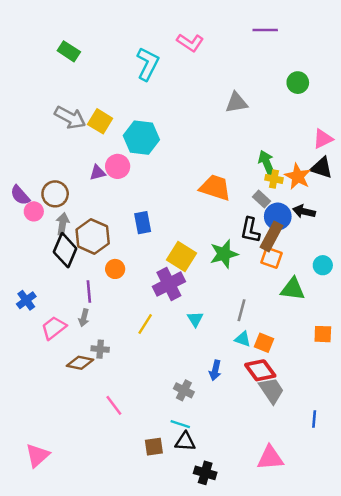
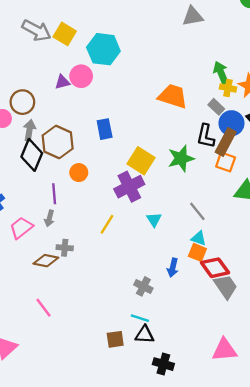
gray line: (241, 310) -> (197, 211), turned -54
orange square: (264, 343) -> (197, 252), moved
pink line: (114, 405) -> (44, 308), moved

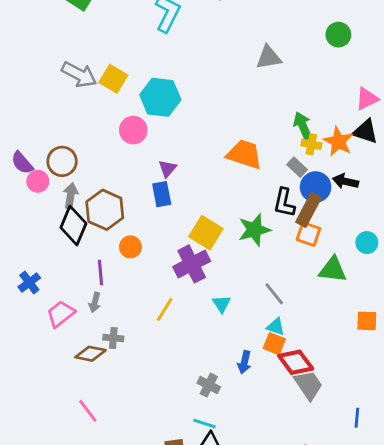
purple triangle: (62, 82) -> (167, 169), moved, turned -35

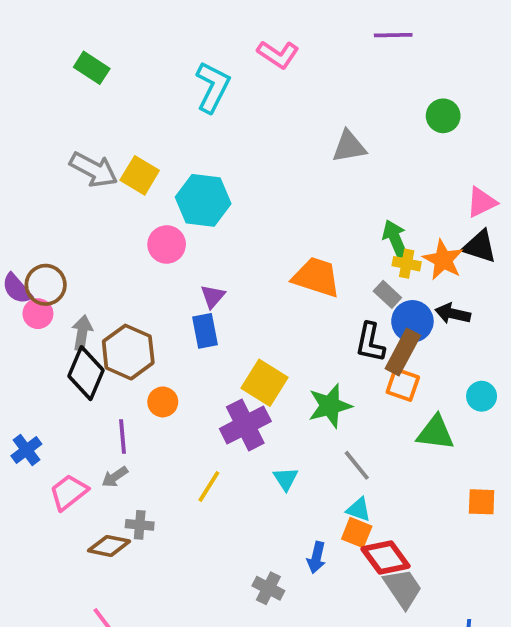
brown circle: (62, 161) -> (46, 285), moved
green star: (254, 230) -> (330, 406), moved
gray arrow: (95, 302) -> (115, 477), turned 42

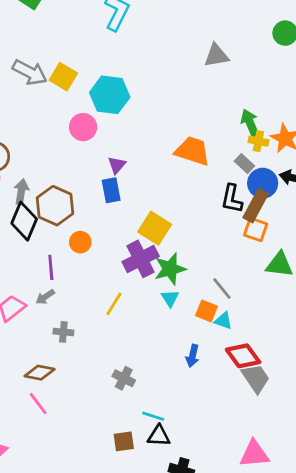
green star: (330, 406) -> (170, 269), moved
orange square: (357, 533) -> (207, 311), moved
brown diamond: (109, 546) -> (40, 373), moved
gray cross: (268, 588) -> (124, 378), moved

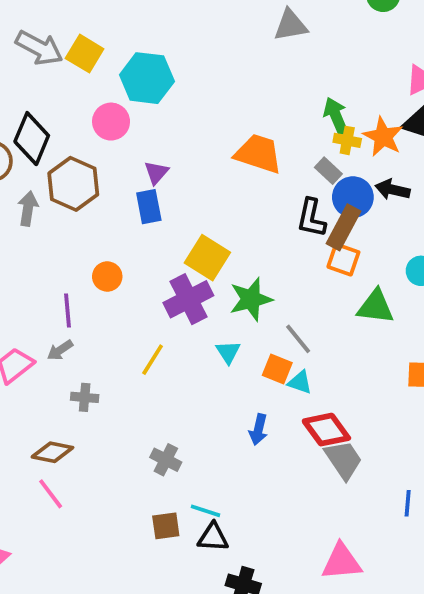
brown hexagon: (55, 206) -> (73, 184), moved
black diamond: (24, 221) -> (32, 139), moved
green star: (170, 269) -> (251, 299), moved
brown square: (124, 441) -> (166, 526), moved

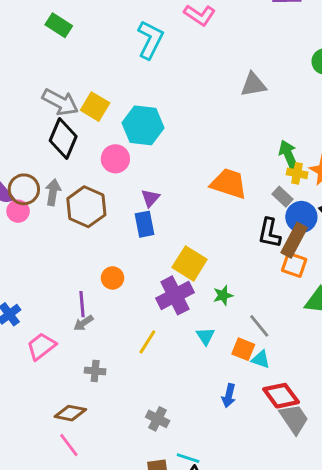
black diamond: (32, 139) -> (63, 138), moved
gray arrow: (28, 208) -> (53, 192), moved
green star: (251, 299) -> (223, 295), size x0.6
gray arrow: (60, 350) -> (83, 323), moved

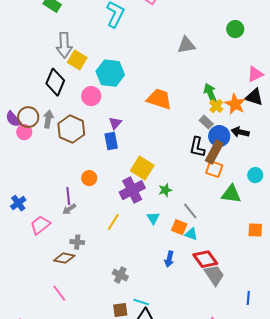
gray arrow: (60, 102) -> (64, 45), moved, turned 60
yellow cross: (297, 173) -> (216, 106), turned 32
orange trapezoid: (229, 184) -> (159, 99), moved
brown diamond: (70, 413) -> (64, 258), moved

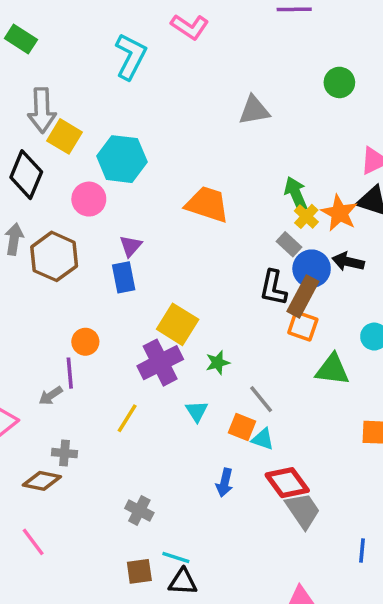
purple line: (68, 196) -> (70, 373), moved

